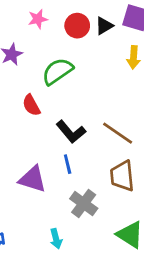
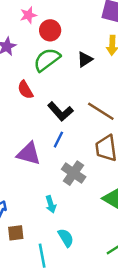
red circle: (77, 26) -> (50, 30), moved
black triangle: (104, 26) -> (85, 59), moved
blue line: (68, 164) -> (58, 140), turned 42

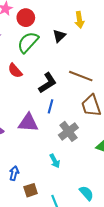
black L-shape: (60, 111) -> (47, 83), turned -70
gray cross: (74, 173) -> (68, 131), turned 30
cyan semicircle: (66, 238) -> (86, 193), moved

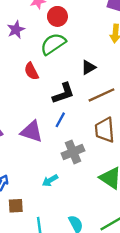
black triangle: (59, 36) -> (88, 67), moved
brown line: (81, 76) -> (102, 95), turned -60
cyan arrow: (55, 161) -> (50, 180), turned 72

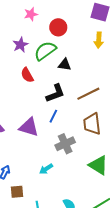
red circle: (57, 16) -> (58, 27), moved
purple star: (16, 30) -> (20, 45), moved
black triangle: (88, 67) -> (65, 65), moved, turned 40

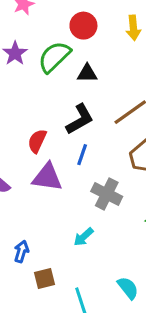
red circle: (58, 27) -> (83, 26), moved
red semicircle: (27, 75) -> (37, 141), moved, turned 63
gray cross: (65, 144) -> (107, 194), turned -30

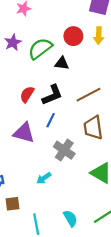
red circle: (83, 26) -> (73, 36), moved
red semicircle: (37, 141) -> (27, 94), moved

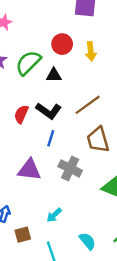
yellow arrow: (99, 36) -> (91, 51), moved
black L-shape: (52, 95) -> (49, 111), turned 65
purple triangle: (24, 133) -> (29, 170), moved
cyan arrow: (44, 178) -> (54, 215), moved

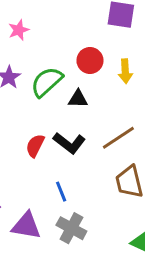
blue line: (51, 138) -> (61, 192), moved, turned -42
gray cross: (70, 168) -> (71, 228), moved
purple triangle: (29, 170) -> (26, 226), moved

